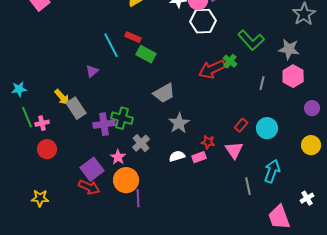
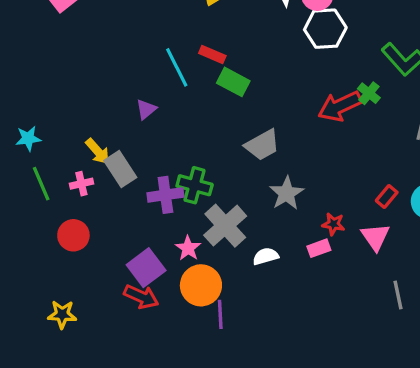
pink cross: (42, 123) -> (81, 184), moved
gray cross: (141, 143) -> (225, 226), size x1.5
white semicircle: (177, 156) -> (266, 256), moved

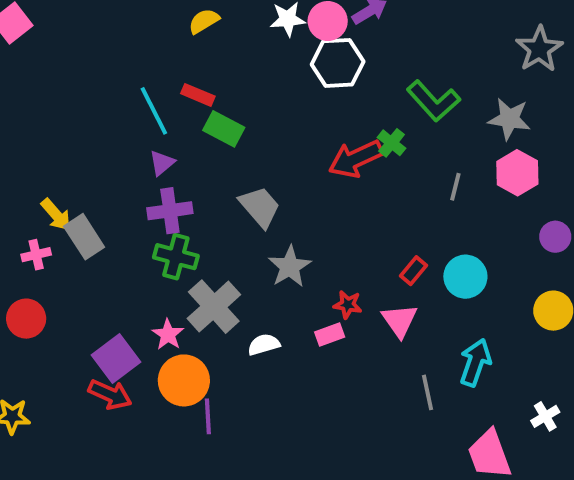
purple triangle: (146, 109) -> (162, 163), moved
gray trapezoid: (262, 145) -> (260, 207), turned -102
purple cross: (165, 195) -> (170, 211), moved

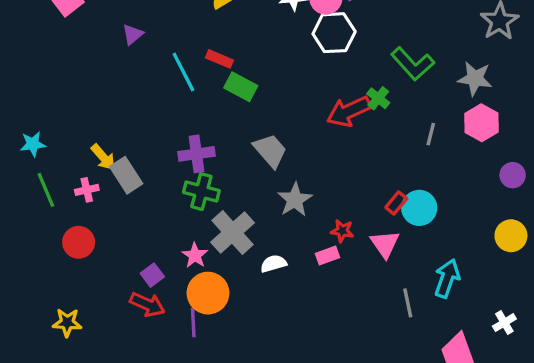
purple triangle: (162, 163) -> (133, 34), moved
cyan circle: (465, 277) -> (419, 208), moved
purple square: (116, 358) -> (152, 275), size x0.6
purple line: (208, 416) -> (193, 323), moved

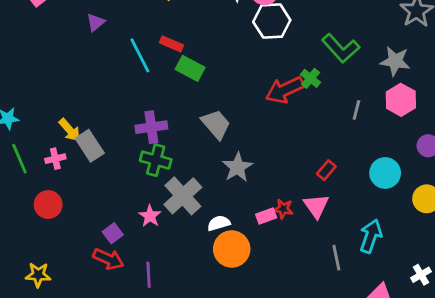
cyan circle: (419, 208) -> (385, 173), moved
red star: (342, 231) -> (283, 209), moved
orange circle: (208, 293) -> (232, 249), moved

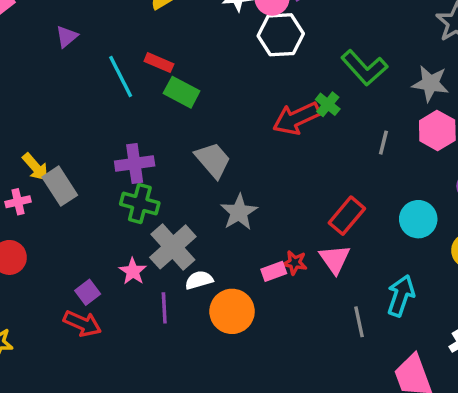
red rectangle: (326, 170) -> (347, 216), size x1.5
white semicircle: (219, 223) -> (199, 280), moved
purple line: (149, 275) -> (164, 308), moved

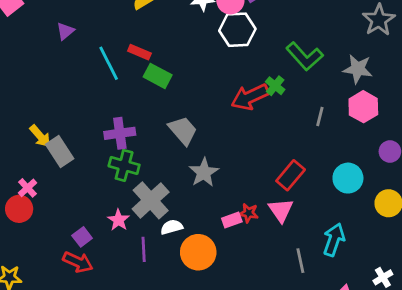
pink cross: (18, 202) -> (28, 188), moved, turned -30

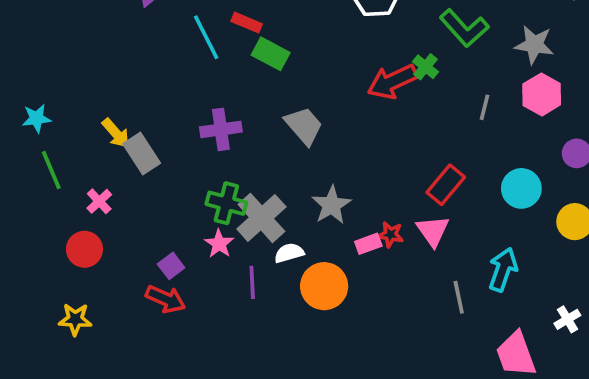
green cross: (124, 165) -> (226, 203), moved
gray star: (204, 172) -> (331, 205), moved
red circle: (19, 209) -> (84, 249), moved

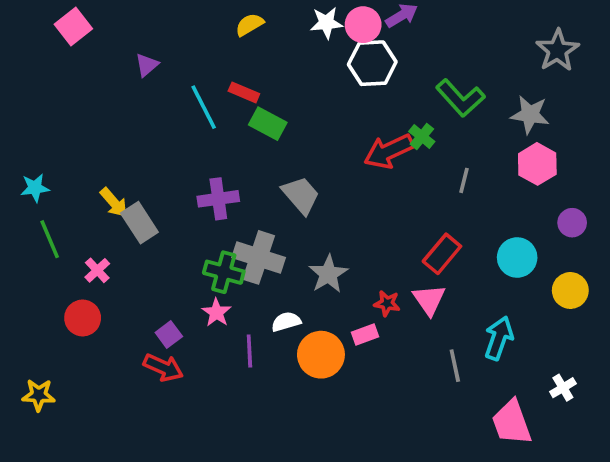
gray line: (484, 107) -> (464, 180), moved
gray cross: (261, 218) -> (259, 257), moved, turned -30
pink rectangle: (368, 244) -> (365, 334), moved
yellow star: (75, 319) -> (39, 395), moved

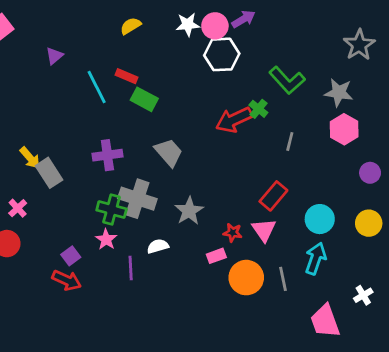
cyan circle: (517, 257) -> (320, 219), moved
orange circle: (321, 355) -> (246, 278), moved

